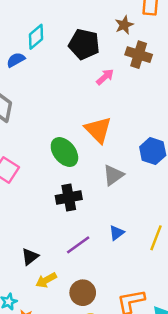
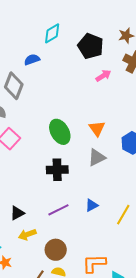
blue semicircle: (16, 60) -> (32, 60), moved
orange triangle: (98, 130) -> (97, 128), moved, size x0.7

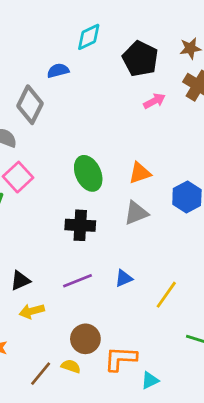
orange triangle: (97, 128) -> (140, 173), turned 42
brown circle: (56, 250) -> (85, 339), moved

